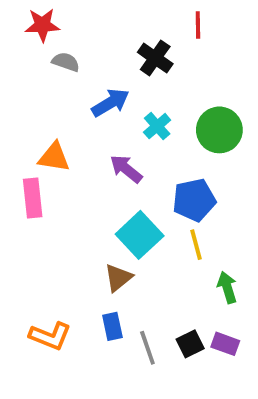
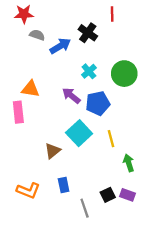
blue arrow: (110, 103) -> (60, 46), moved
blue pentagon: (194, 200) -> (98, 103), moved
brown triangle: (118, 278) -> (53, 151), moved
gray line: (147, 348) -> (85, 208), moved

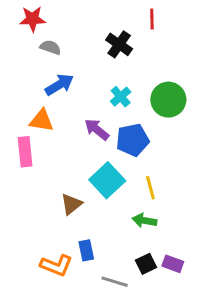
blue arrow: (60, 46) -> (59, 85), moved
green arrow: (129, 163) -> (144, 221), moved, turned -63
orange L-shape: (28, 190) -> (56, 265), moved
gray line: (85, 208) -> (115, 282), turned -54

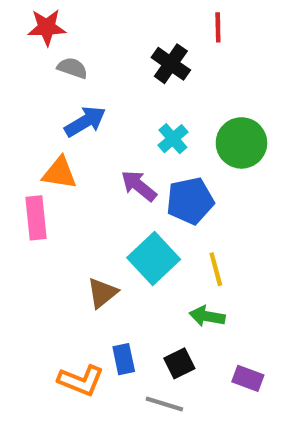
black square: (146, 264) -> (179, 363), moved

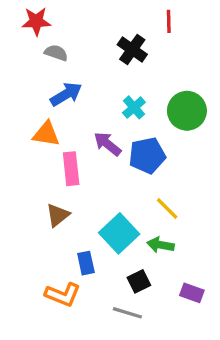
pink rectangle: (36, 218) -> (71, 169), moved
cyan square: (154, 259) -> (119, 233), moved
yellow line: (216, 269) -> (167, 208), turned -30
brown triangle: (102, 293) -> (58, 215), moved
blue rectangle: (124, 359) -> (86, 263), moved

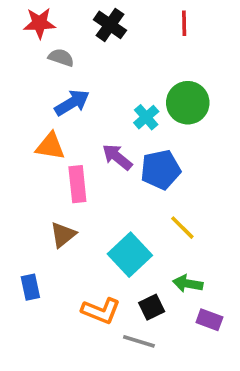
black cross: (132, 50) -> (110, 25), moved
green circle: (187, 111) -> (188, 103), moved
green arrow: (160, 245) -> (188, 284), moved
blue rectangle: (86, 263) -> (30, 287), moved
orange L-shape: (63, 295) -> (101, 311), moved

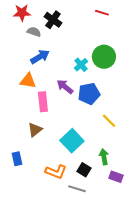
red line: (184, 23) -> (102, 13), turned -72
black cross: (110, 25) -> (53, 20), moved
yellow line: (182, 228) -> (109, 121), moved
green arrow: (188, 284) -> (104, 157), turned 70
black square: (152, 307) -> (84, 170), turned -32

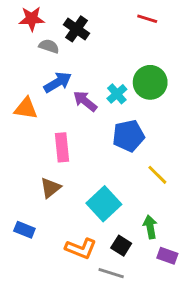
orange triangle: (28, 81) -> (26, 108), moved
purple arrow: (65, 87) -> (85, 101), moved
blue rectangle: (17, 159) -> (24, 230), turned -56

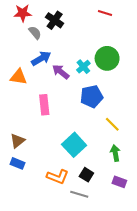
gray semicircle: (49, 46) -> (35, 33), turned 32
brown triangle: (50, 188) -> (17, 141), moved
green arrow: (150, 227) -> (115, 153), moved

